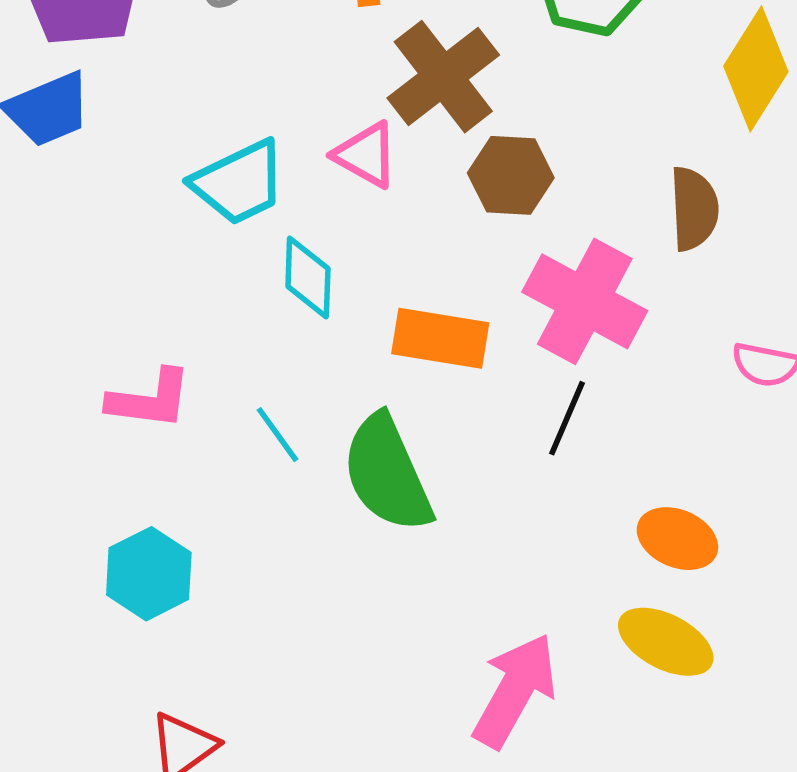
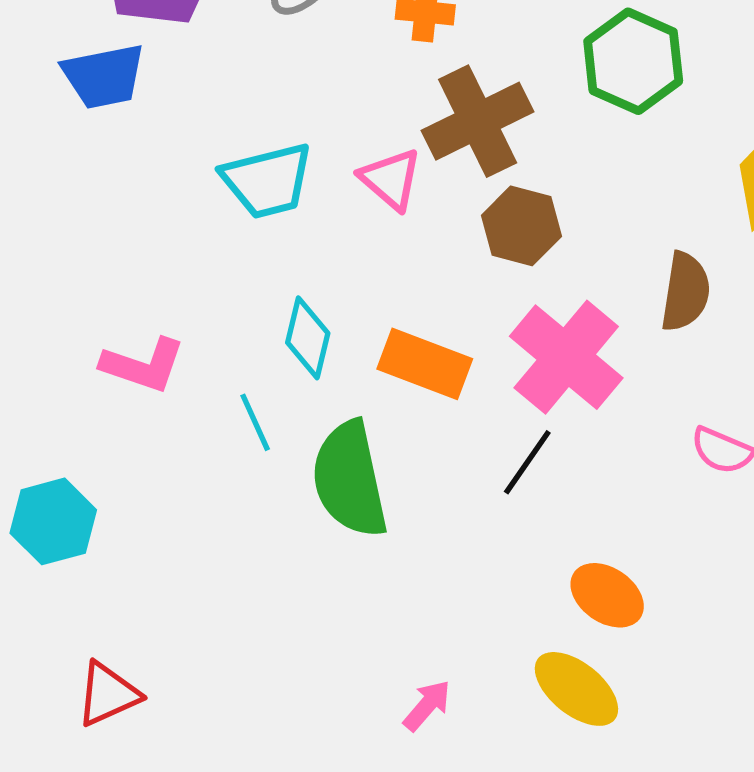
cyan diamond: (308, 278) -> (308, 338), moved
cyan hexagon: (149, 574) -> (53, 521), moved
pink arrow: (515, 690) -> (427, 705), size x0.5

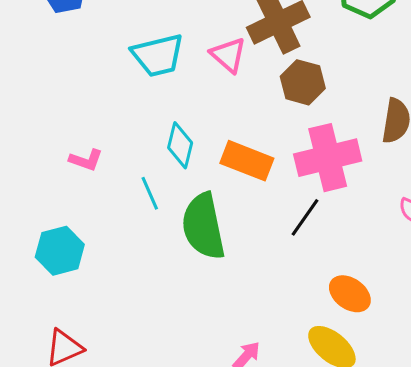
pink cross: (566, 357) -> (328, 158), turned 36
pink L-shape: (143, 365) -> (86, 160), size x0.7
cyan hexagon: (53, 521) -> (60, 251), moved

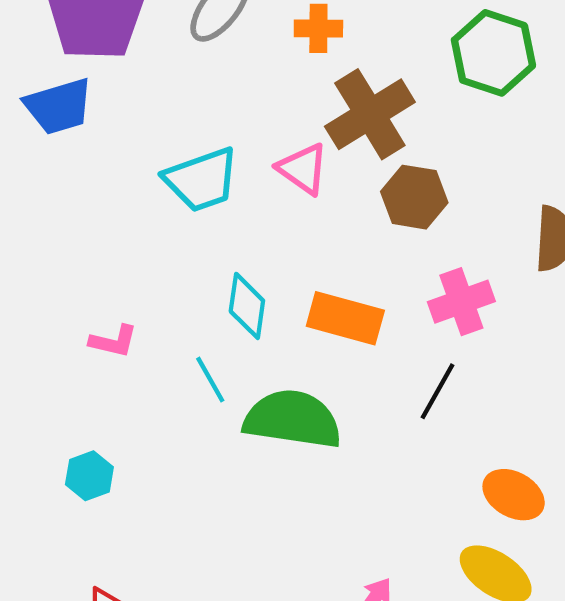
pink cross: (328, 158) -> (461, 302), size x0.7
green semicircle: (203, 226) -> (293, 419), turned 116
cyan hexagon: (60, 251) -> (89, 476), size x0.7

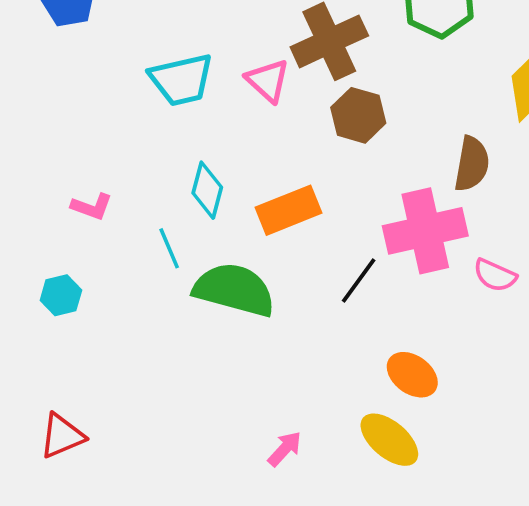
pink cross: (461, 302) -> (425, 231), moved, size x1.5
orange rectangle: (345, 318) -> (289, 210), turned -44
cyan hexagon: (89, 476) -> (61, 295), moved

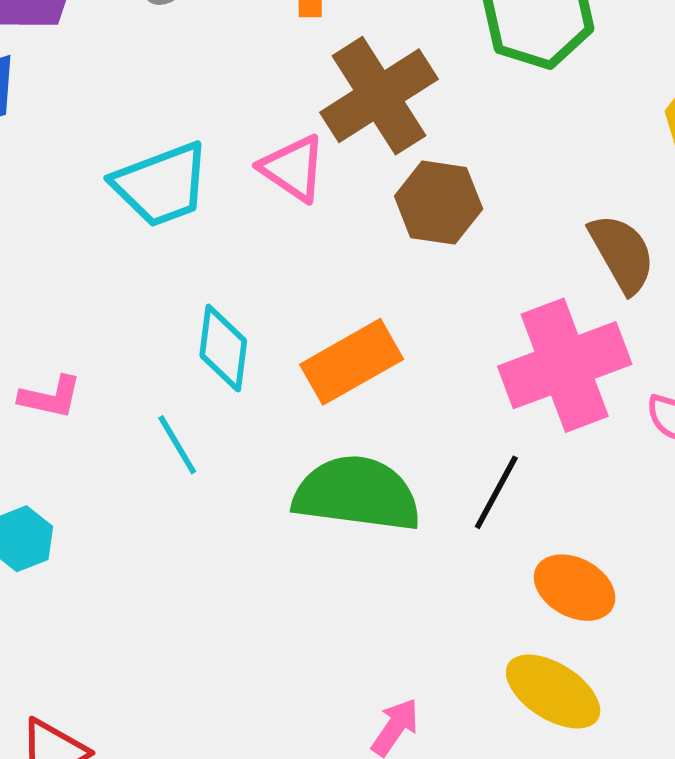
brown semicircle: (472, 164) -> (622, 253), turned -32
black line: (359, 281) -> (496, 492), moved
green semicircle: (234, 290) -> (357, 494), moved

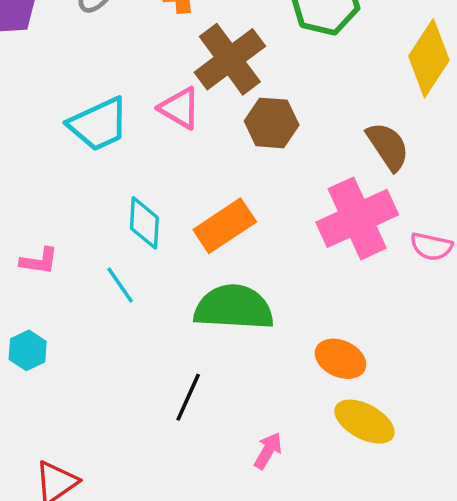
black line: (496, 492) -> (188, 397), moved
orange ellipse: (575, 588) -> (340, 359), moved

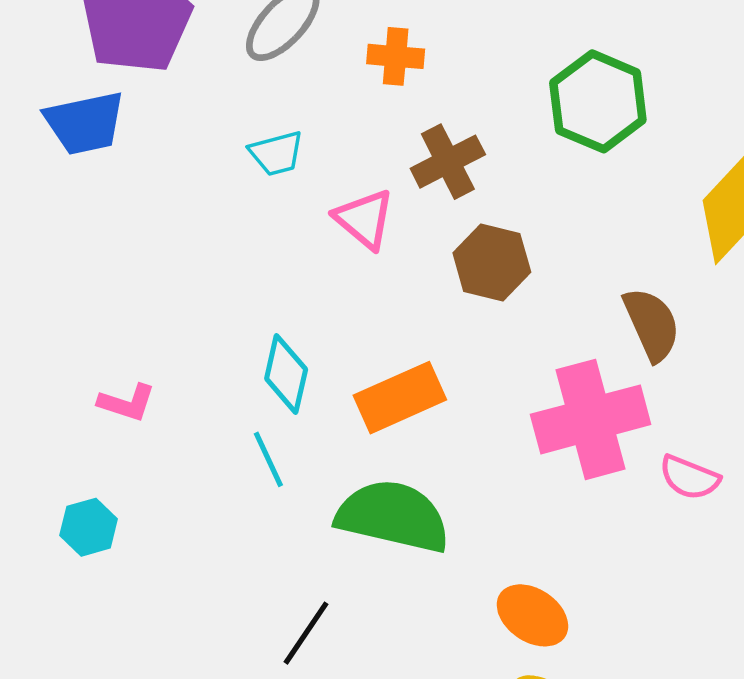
brown cross: (230, 59) -> (448, 162), size x0.7
cyan trapezoid: (99, 124) -> (276, 153), moved, size x0.6
cyan line: (120, 285) -> (268, 459), moved

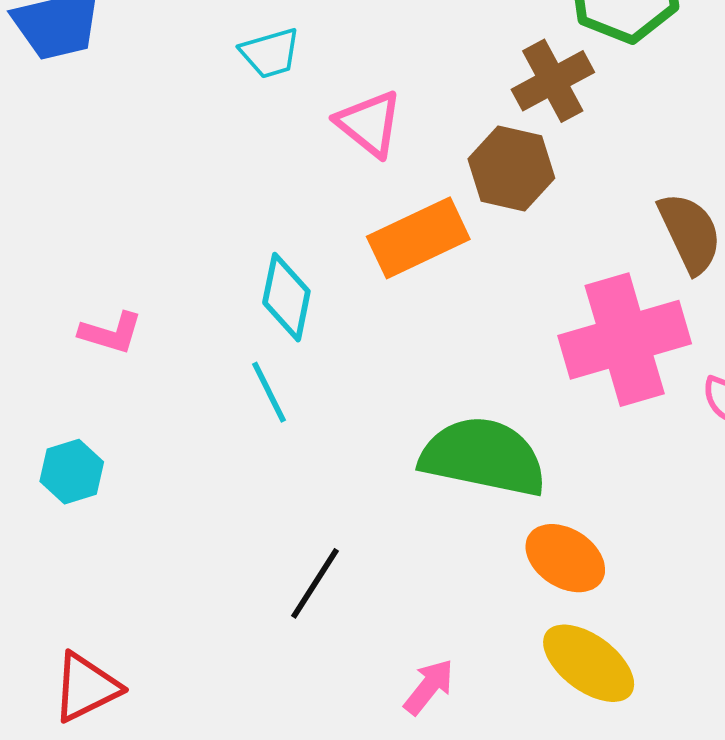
brown cross: (448, 162) -> (553, 81), moved
orange rectangle: (400, 398) -> (418, 238), moved
green semicircle: (393, 516) -> (483, 457), moved

